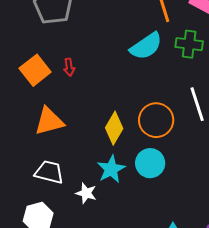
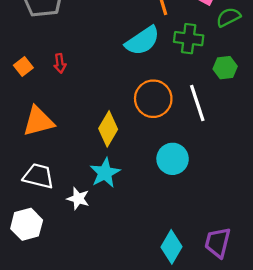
orange square: (35, 70) -> (23, 67), size x0.6
orange circle: (156, 120) -> (153, 99), moved
cyan circle: (150, 163) -> (173, 159), moved

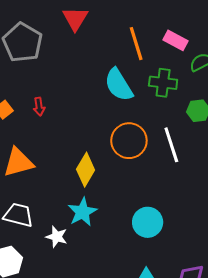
cyan semicircle: (143, 41) -> (119, 85), turned 92
cyan circle: (173, 159) -> (148, 222), moved

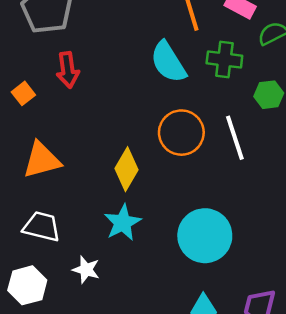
red arrow: (39, 107) -> (68, 70), moved, size x1.5
cyan circle: (148, 222) -> (205, 236), size x1.4
white star: (57, 237) -> (86, 270), moved

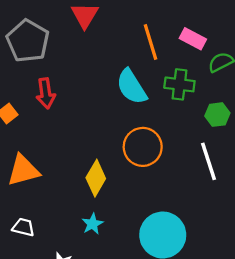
white line: (235, 138) -> (208, 161), moved
cyan star: (123, 223) -> (92, 224), size x0.7
white trapezoid: (42, 227) -> (23, 227), size x0.7

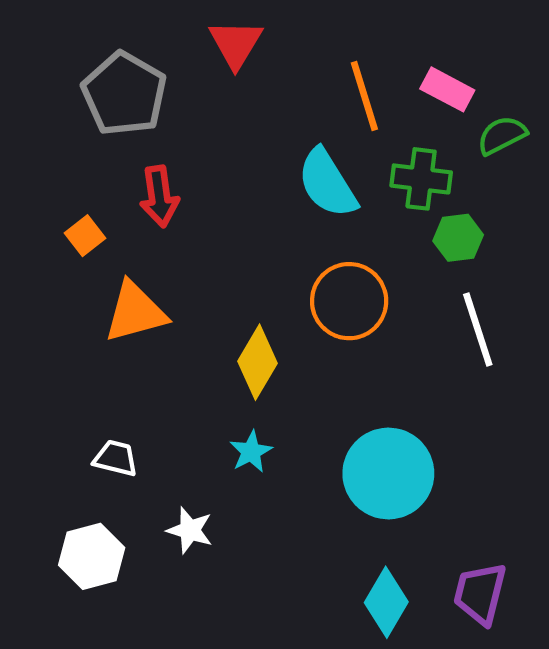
green hexagon: (217, 115) -> (458, 238), moved
orange triangle: (23, 170) -> (135, 312), moved

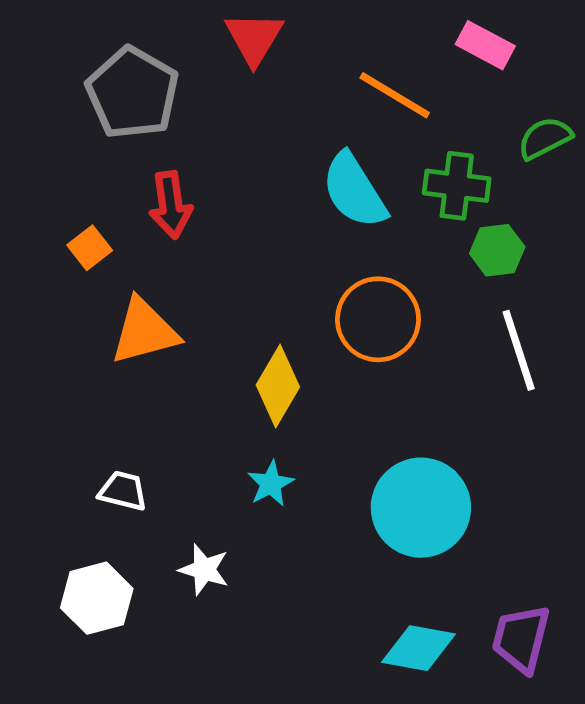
pink rectangle: (447, 89) -> (485, 45), moved
orange line: (364, 96) -> (395, 95), turned -42
cyan diamond: (386, 602) -> (419, 648), turned 70

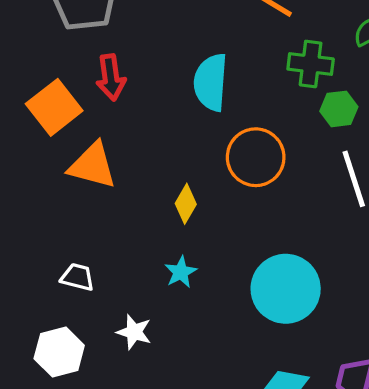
cyan semicircle: (354, 191) -> (211, 82), moved, turned 36
orange square: (90, 248) -> (54, 107), size x1.8
orange triangle: (144, 331) -> (92, 166), turned 30
yellow diamond: (278, 386) -> (186, 204), size x0.7

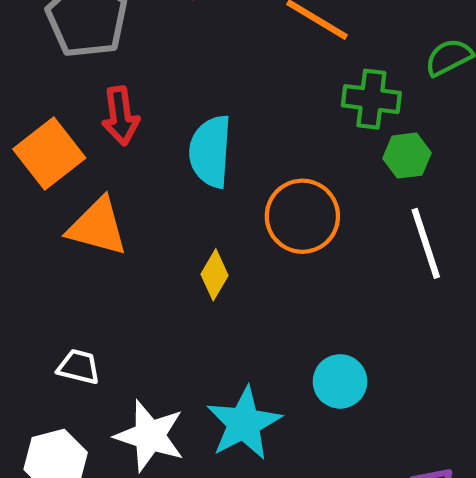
cyan semicircle: (211, 82) -> (210, 151), moved
cyan star: (181, 272) -> (244, 423), moved, size x1.8
cyan circle: (286, 289) -> (340, 381), size x0.6
white star: (134, 332) -> (150, 436), size x1.6

